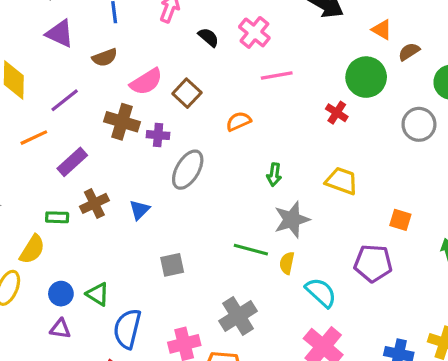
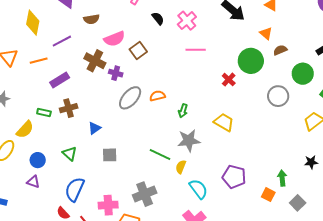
orange semicircle: (238, 121) -> (157, 96), moved
blue triangle: (139, 210) -> (95, 128), moved
orange square: (400, 220) -> (268, 195), moved
green triangle: (98, 294) -> (70, 154), moved

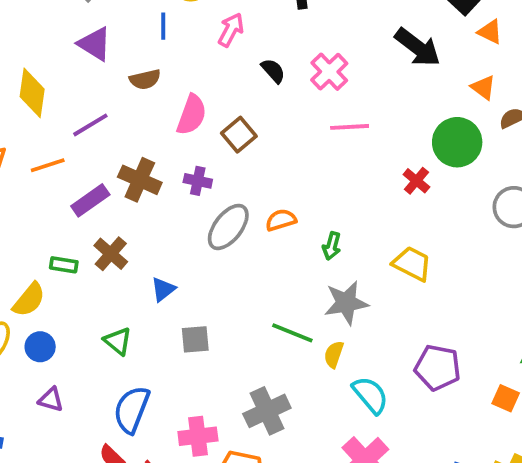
pink semicircle: (114, 39) -> (192, 115), turned -45
brown cross: (95, 61) -> (140, 180), moved
brown cross: (69, 108) -> (111, 254), turned -30
blue circle: (38, 160) -> (40, 347), moved

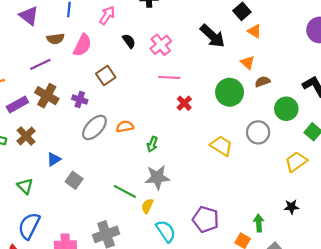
pink semicircle: (192, 115) -> (82, 45), moved
purple line: (90, 125) -> (40, 64), moved
red cross: (416, 181) -> (184, 103), moved
yellow trapezoid: (412, 264) -> (221, 146), moved
gray square: (195, 339) -> (74, 180), moved, turned 35

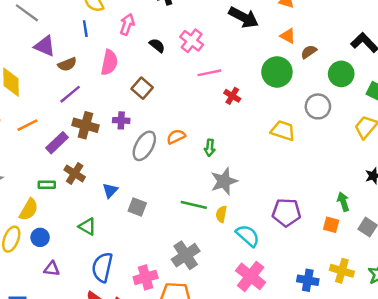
brown semicircle: (55, 39) -> (67, 64), moved

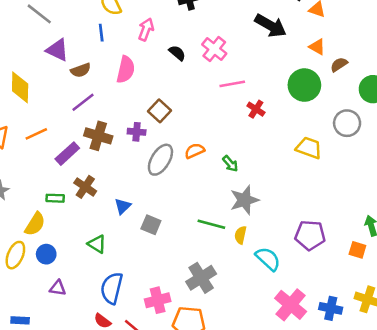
brown square: (142, 88) -> (160, 111), moved
green arrow: (210, 148) -> (230, 164), turned -49
pink cross: (251, 276) -> (291, 305), moved

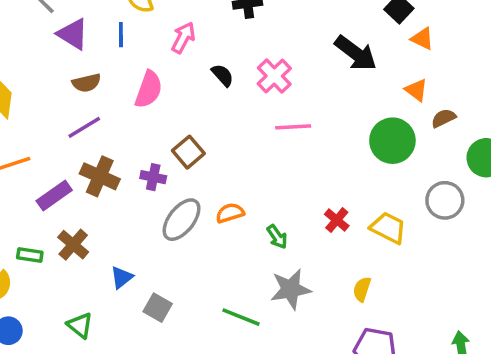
purple triangle: (57, 50) -> (73, 34), moved
red cross: (256, 109) -> (337, 220), moved
yellow semicircle: (241, 235) -> (362, 289), moved

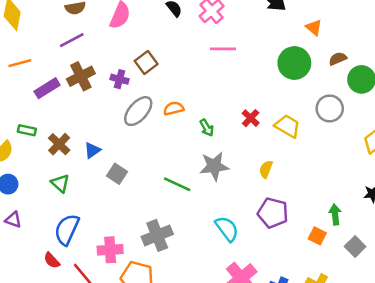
brown semicircle: (444, 118) -> (338, 59), moved
brown cross: (100, 176) -> (81, 76), turned 36
brown cross: (73, 245) -> (59, 144), moved

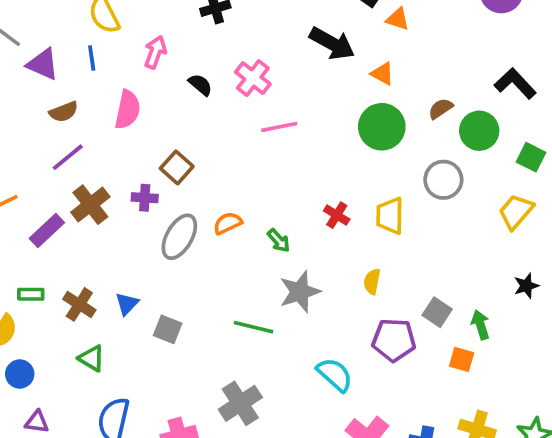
orange triangle: (314, 27) -> (382, 74), moved
yellow trapezoid: (287, 126) -> (390, 216), turned -108
gray square: (355, 247) -> (437, 312), moved

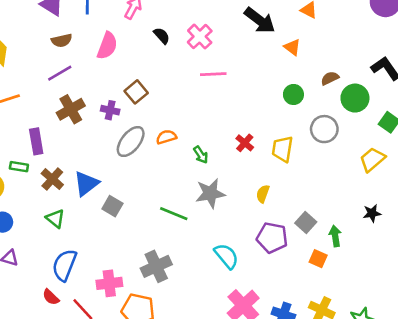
green circle: (382, 127) -> (293, 94), moved, size x0.6
purple rectangle: (47, 230) -> (36, 141), moved, turned -65
blue triangle: (127, 304) -> (86, 184), size x1.5

